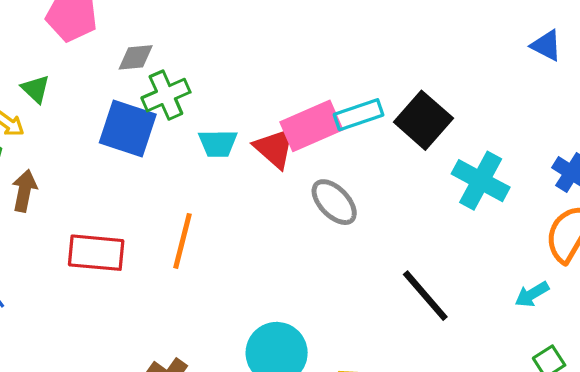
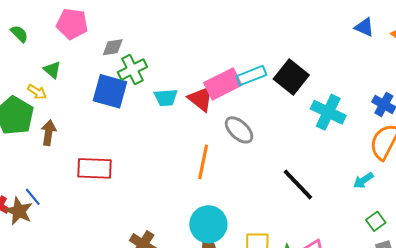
orange line: (183, 241) -> (203, 162), moved

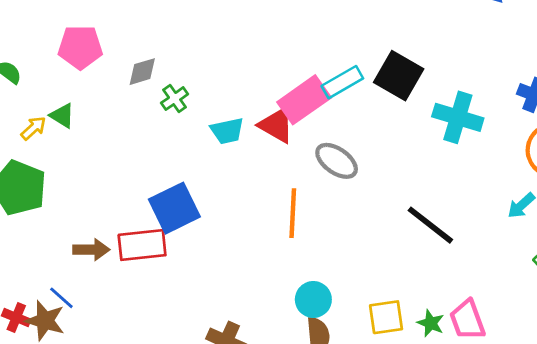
green cross: (132, 70) -> (175, 99), size x0.7
blue square: (110, 91) -> (174, 208), moved, turned -33
yellow arrow: (37, 92) -> (33, 128), moved, turned -66
brown arrow: (49, 133) -> (91, 250), moved, turned 90
cyan circle: (208, 224) -> (313, 300), size x0.7

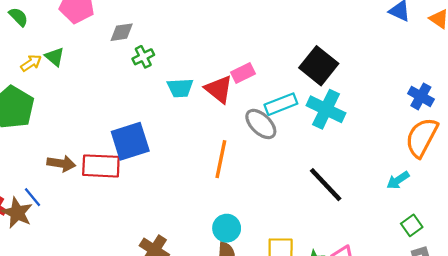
cyan rectangle: (342, 82) -> (281, 104), moved
pink rectangle: (304, 100) -> (243, 73), size x0.6
cyan cross: (458, 117) -> (326, 109), moved

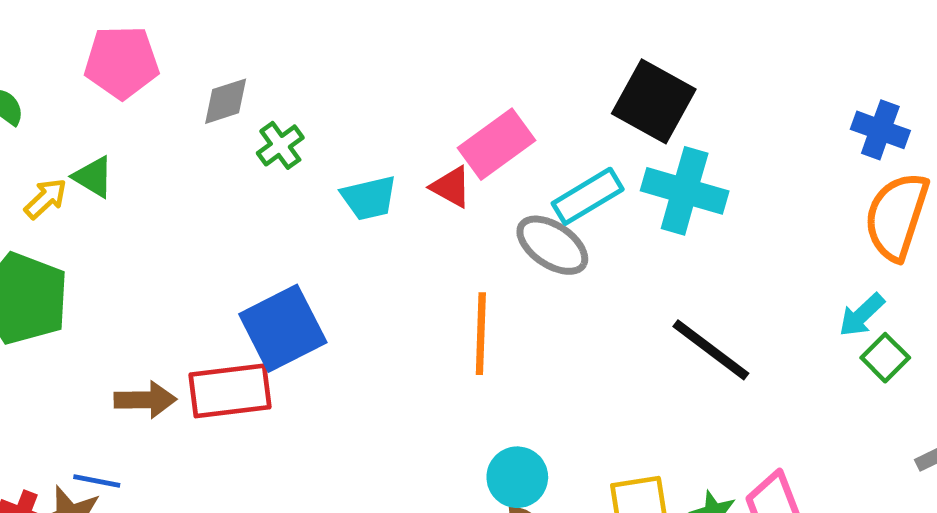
pink rectangle: (243, 73) -> (497, 144), size x1.4
red triangle: (219, 89) -> (451, 187), size x0.7
blue line: (33, 197) -> (97, 481), turned -30
green square: (412, 225) -> (885, 358), moved

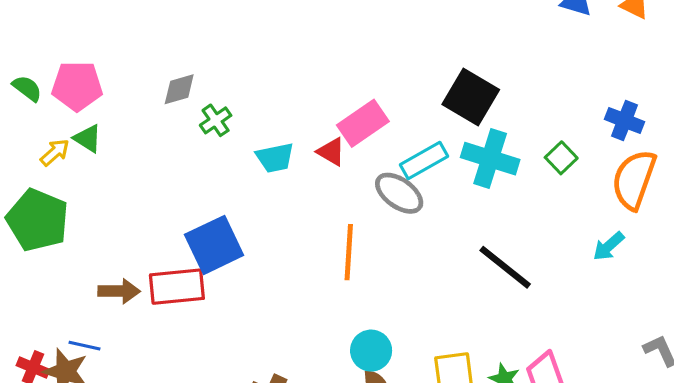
pink pentagon: (122, 62) -> (77, 86), moved
green square: (885, 358) -> (561, 158), moved

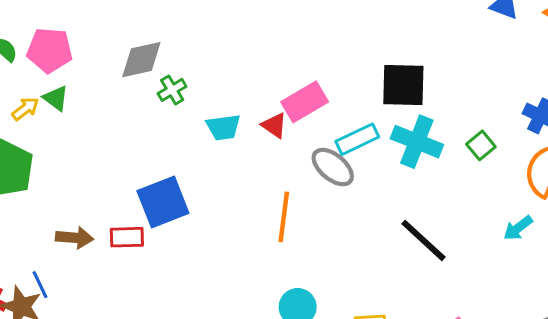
gray diamond: (179, 89) -> (141, 60), size x1.4
black square: (471, 97) -> (403, 85), turned -33
red rectangle: (177, 287) -> (127, 237), size x0.7
blue line: (85, 346) -> (40, 285), turned 48

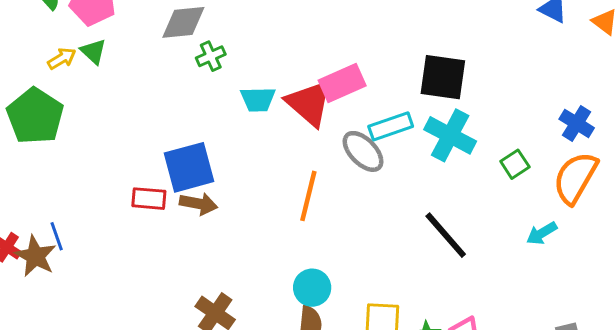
red triangle: (274, 125) -> (309, 103), size x1.8
green square: (481, 145) -> (515, 164), moved
brown arrow: (75, 238) -> (198, 204), moved

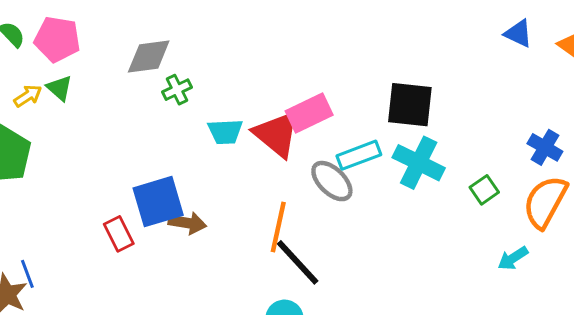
red rectangle: (149, 199) -> (119, 234), turned 60
brown arrow: (198, 204) -> (187, 223), moved
black line: (446, 235) -> (298, 262), moved

